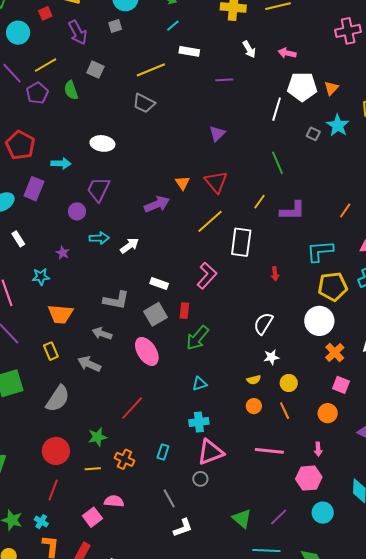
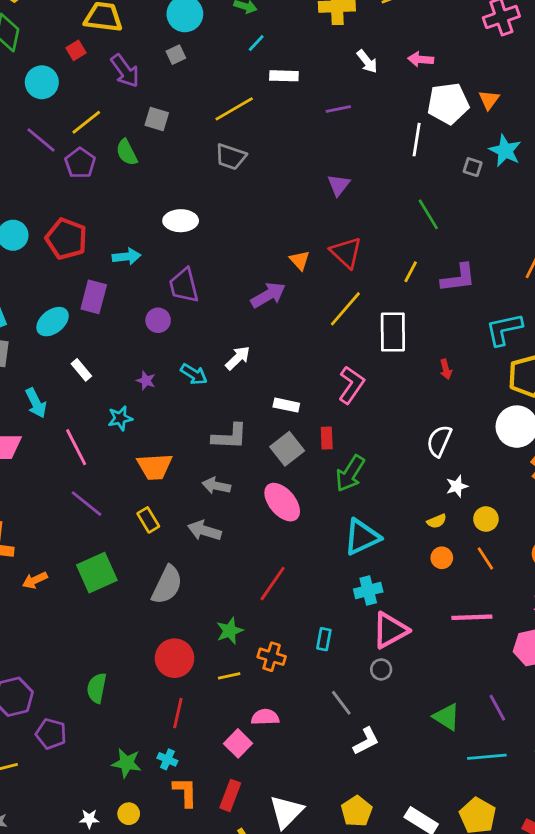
purple trapezoid: (99, 189) -> (184, 285), turned -32
cyan arrow: (99, 238) -> (194, 374), moved, turned 42
cyan triangle: (200, 384) -> (362, 537), size x1.8
purple line: (279, 517) -> (497, 708), turned -66

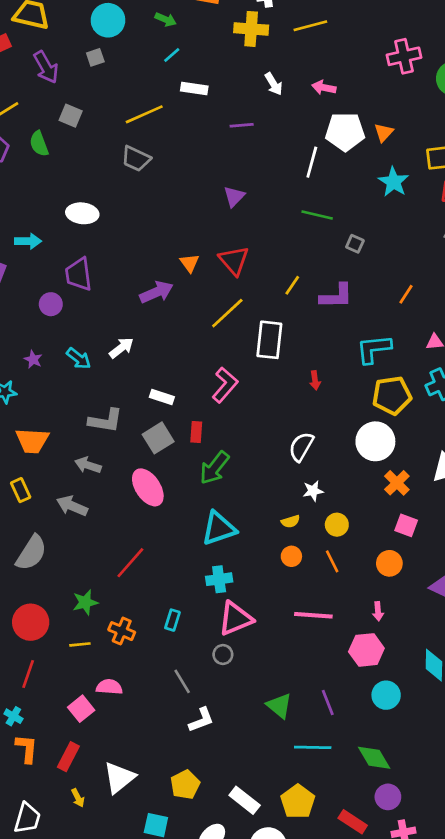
gray square: (473, 167) -> (355, 244), moved
green line: (428, 214) -> (317, 215), moved, turned -52

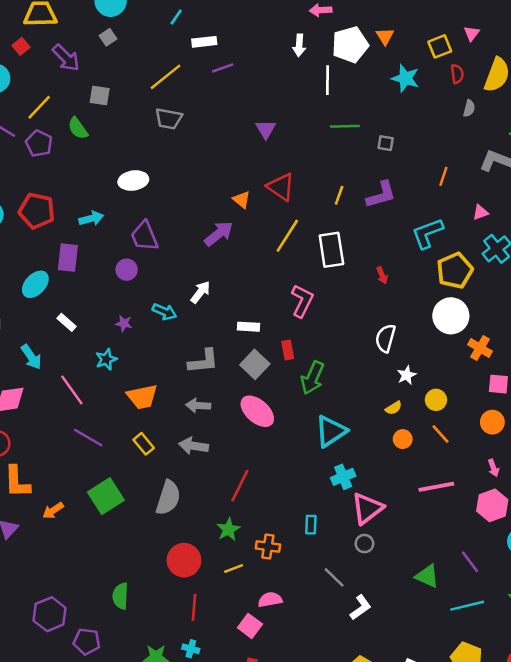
white arrow: (274, 84) -> (299, 45), moved, turned 50
purple line: (242, 125) -> (223, 68), moved
red line: (130, 563) -> (240, 486), moved

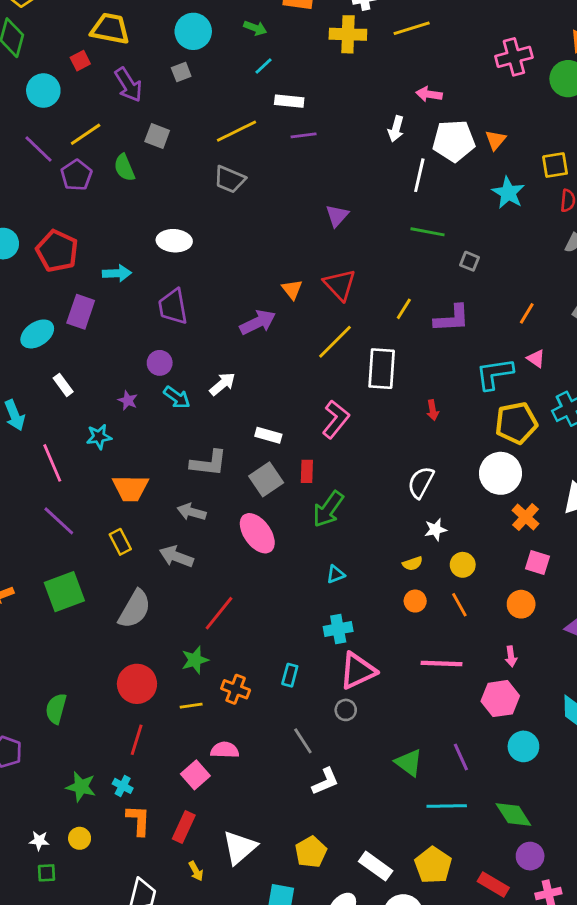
pink triangle: (481, 212) -> (536, 359), moved, turned 42
purple circle: (127, 270) -> (160, 363), moved
cyan triangle: (331, 431) -> (336, 574), size x0.5

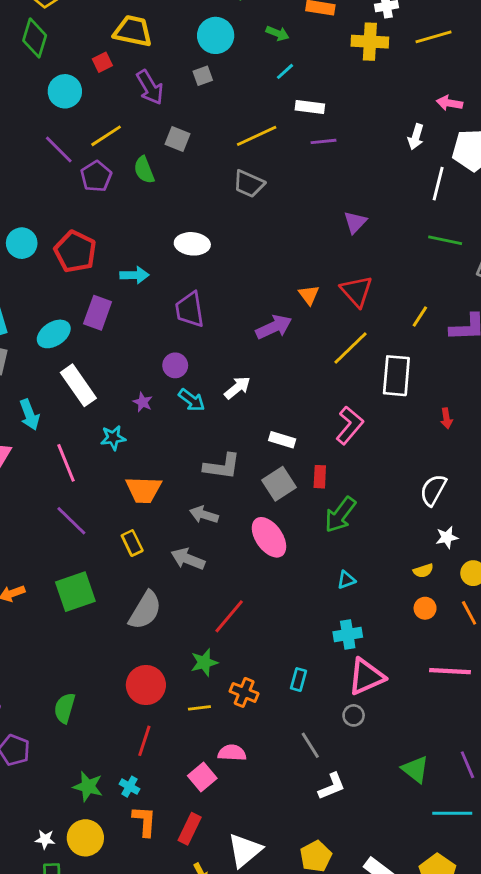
white rectangle: (63, 385) -> (78, 385), size x1.8
yellow circle: (80, 838) -> (85, 838), size x1.6

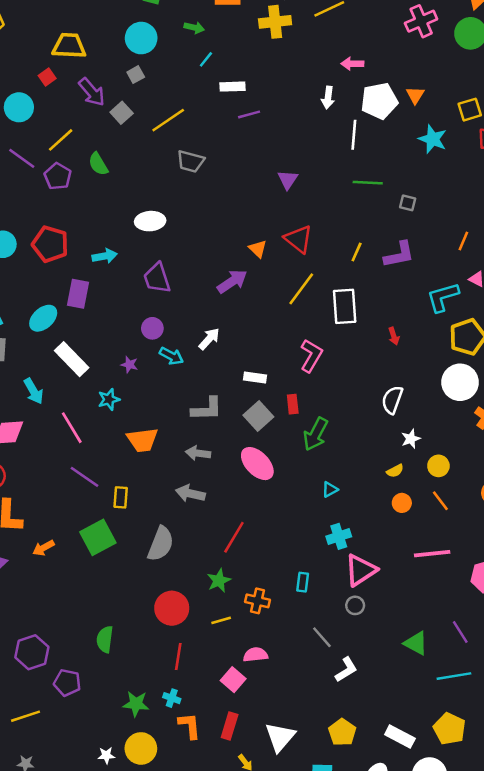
yellow line: (257, 136) -> (168, 120), moved
gray square: (177, 139) -> (122, 113), moved, turned 35
yellow rectangle: (132, 543) -> (121, 497), moved, turned 40

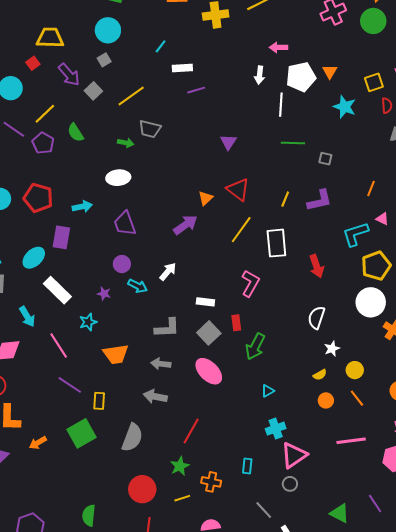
green arrow: (194, 28) -> (126, 143), moved
orange triangle: (258, 249) -> (205, 198), turned 35
red arrow: (394, 336) -> (317, 266), size x1.6

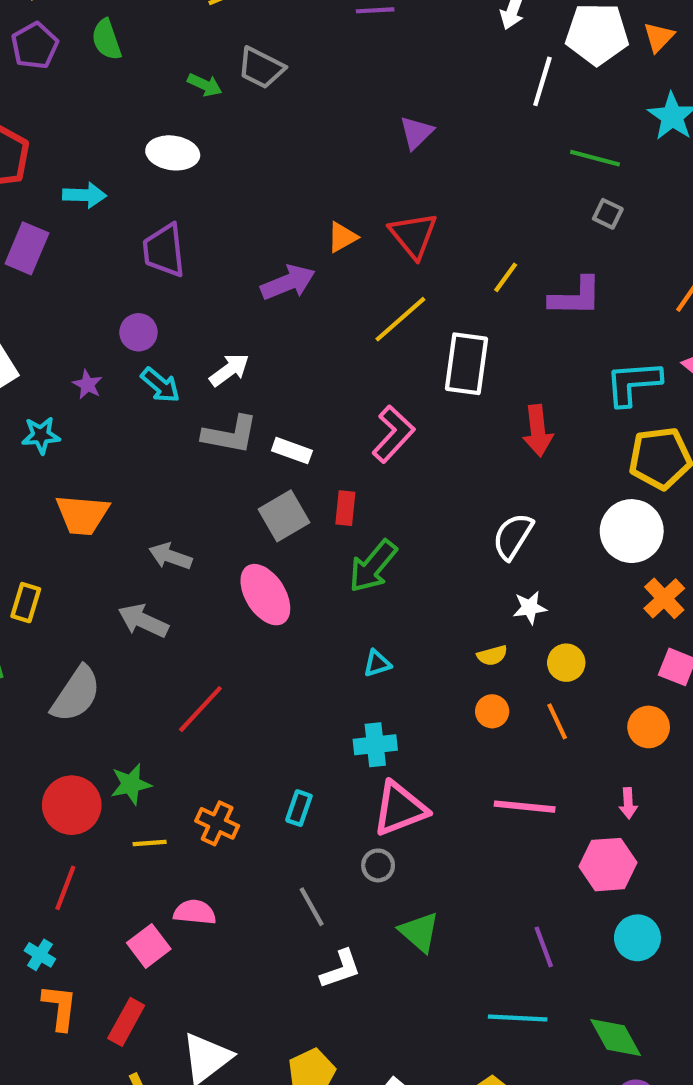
green line: (293, 143) -> (595, 158), moved
gray L-shape: (167, 328) -> (230, 435), moved
green star: (180, 466) -> (131, 784), moved
green triangle: (340, 513) -> (419, 932), moved

